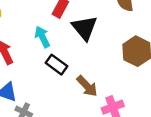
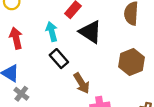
black triangle: (85, 28) -> (90, 32), turned -30

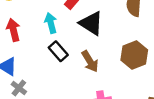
brown arrow: (82, 83) -> (90, 61), moved

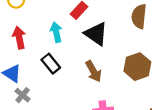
black rectangle: (58, 51) -> (51, 64), moved

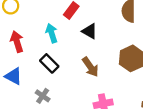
black triangle: (96, 34) -> (90, 31), size x0.7
gray cross: (23, 95) -> (43, 96), moved

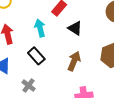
brown arrow: (90, 67) -> (74, 61), turned -126

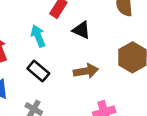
brown arrow: (74, 61) -> (86, 71), turned 66

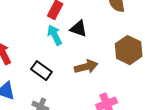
cyan arrow: (38, 36) -> (55, 35), moved

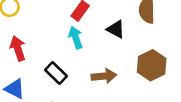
black triangle: (79, 29) -> (116, 29), moved

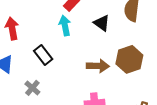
brown arrow: (104, 76) -> (98, 66), moved

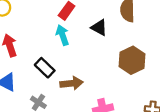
brown arrow: (98, 66) -> (71, 83), moved

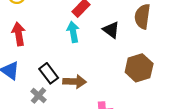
black rectangle: (45, 68) -> (49, 73), moved

